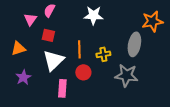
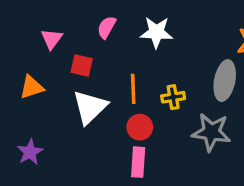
pink semicircle: (49, 10) -> (107, 27), moved
purple star: (23, 77) -> (30, 152), moved
pink rectangle: (62, 88) -> (138, 162), moved

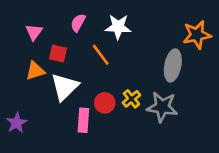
orange triangle: (32, 87) -> (35, 71), moved
orange line: (133, 89) -> (101, 55), moved, turned -35
yellow cross: (173, 97) -> (131, 99), moved, turned -30
pink rectangle: (138, 162) -> (83, 120), moved

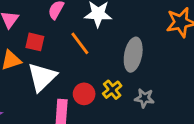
gray ellipse: (173, 65) -> (133, 55), moved
gray star: (162, 107) -> (144, 98), size x0.6

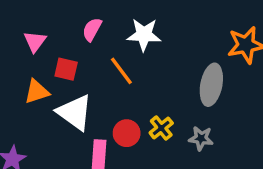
gray ellipse: (133, 55) -> (211, 85), moved
white triangle: (42, 77) -> (75, 112), turned -40

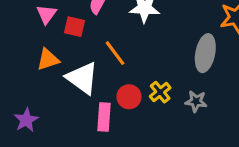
red square: (66, 69) -> (74, 27), moved
orange line: (121, 71) -> (115, 53), moved

